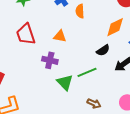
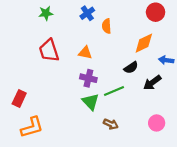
purple cross: (50, 60) -> (88, 78), moved
brown arrow: (94, 103) -> (111, 124), moved

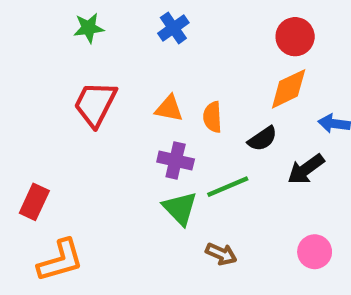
red circle: (156, 12) -> (295, 37), moved
orange semicircle: (107, 26) -> (213, 117), moved
red trapezoid: (49, 51) -> (95, 104), turned 45

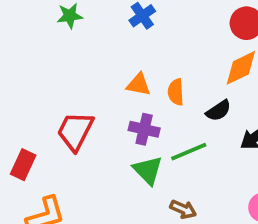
red trapezoid: (95, 104) -> (75, 131), moved

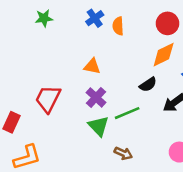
orange semicircle: (176, 92) -> (118, 26), moved
purple cross: (144, 129) -> (96, 97), turned 30

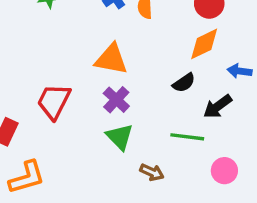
orange triangle: (92, 66) -> (111, 59), size x1.5
green line: (127, 113) -> (187, 137), moved, turned 30

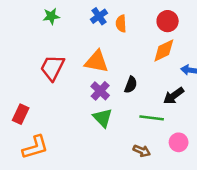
black semicircle: (184, 83) -> (131, 85), moved, turned -35
red trapezoid: (54, 101) -> (52, 68), moved
brown arrow: (152, 172) -> (142, 151), moved

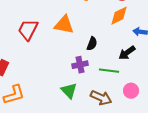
purple cross: (100, 91) -> (80, 65), moved, turned 35
green triangle: (103, 118) -> (69, 91), moved
brown arrow: (142, 151) -> (101, 98), size x1.5

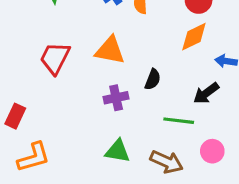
purple cross: (80, 65) -> (116, 98), moved
green triangle: (69, 91) -> (118, 151), turned -36

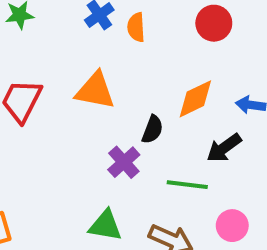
orange diamond: (194, 37) -> (195, 99), moved
purple cross: (116, 98) -> (124, 162), moved, turned -30

